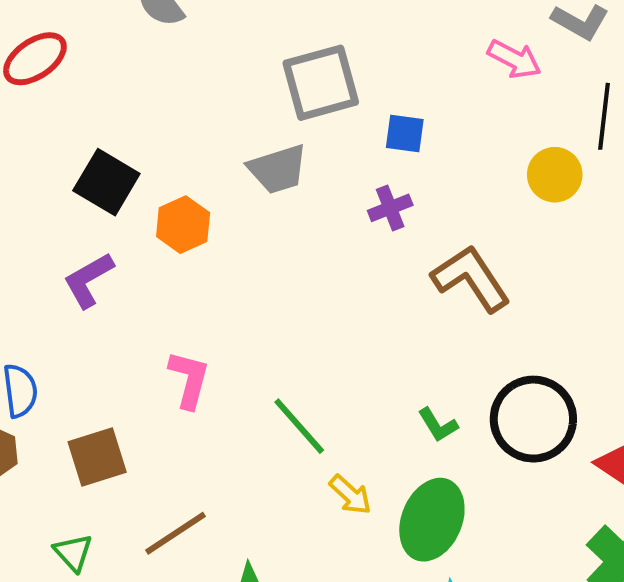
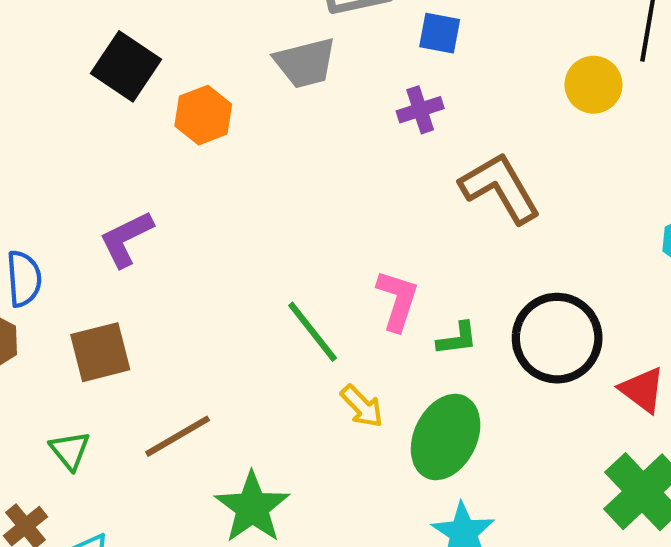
purple L-shape: (88, 280) -> (126, 239), moved
pink L-shape: (189, 380) -> (397, 300), moved
green L-shape: (438, 425) -> (457, 339), turned -69

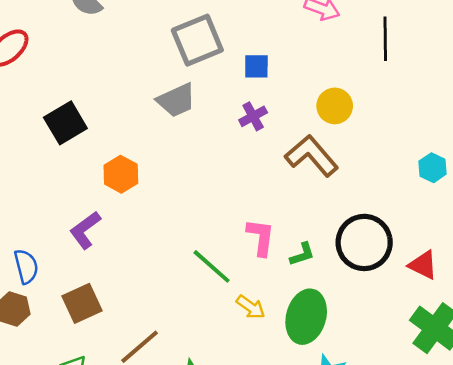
black square: (126, 66) -> (65, 123), turned 36
yellow circle: (594, 85) -> (335, 106), moved
orange hexagon: (203, 115) -> (121, 174), moved

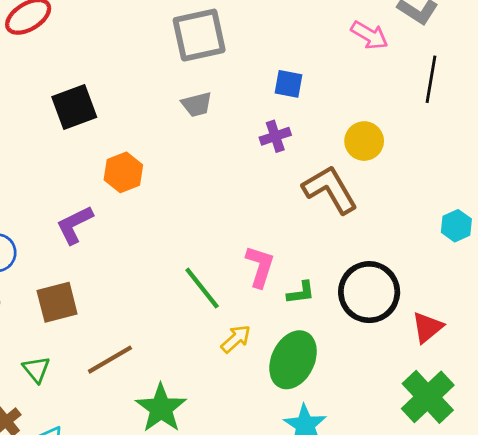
gray square: (197, 40) -> (199, 35), moved
gray trapezoid: (176, 100) -> (197, 104), size x0.7
red triangle: (423, 265) -> (427, 327), turned 44
yellow arrow: (251, 307) -> (236, 339), turned -88

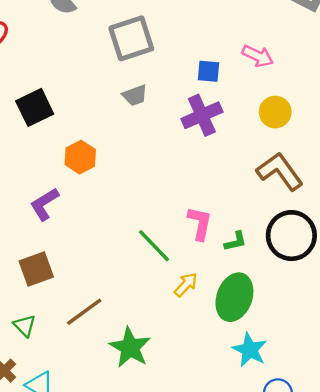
pink arrow: (369, 35) -> (258, 56), moved
purple cross: (275, 136) -> (202, 115), size x1.6
brown L-shape: (330, 190) -> (280, 171), moved

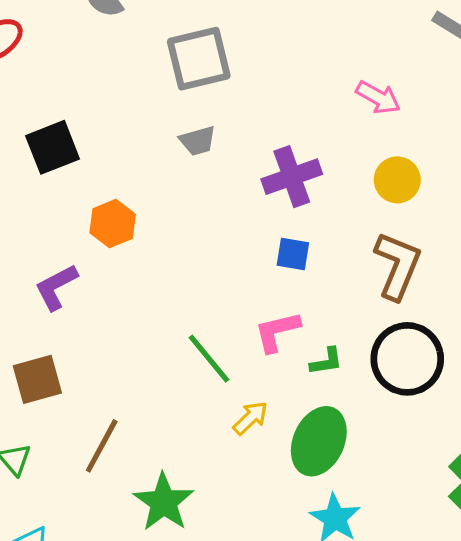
blue square: (209, 71) -> (293, 254), moved
brown L-shape: (280, 171) -> (398, 266), turned 54
pink L-shape: (200, 223) -> (277, 331), turned -120
brown line: (84, 312) -> (102, 446), turned -30

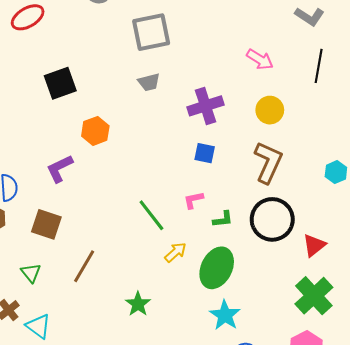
pink L-shape: (277, 331) -> (193, 200), size x0.7
brown square: (37, 379) -> (46, 224), turned 32
green star: (164, 502) -> (138, 304), moved, size x0.7

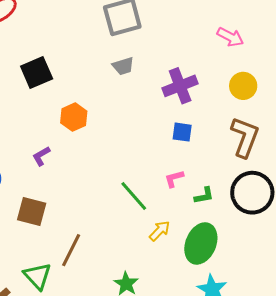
purple L-shape: (60, 169) -> (41, 156), size x0.7
green triangle: (31, 273) -> (37, 276), moved, size x1.4

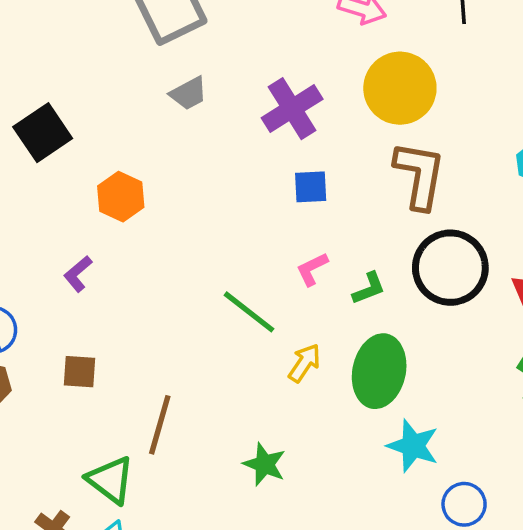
yellow circle: (243, 86) -> (400, 88), size x1.5
brown square: (32, 211) -> (80, 372), size x0.7

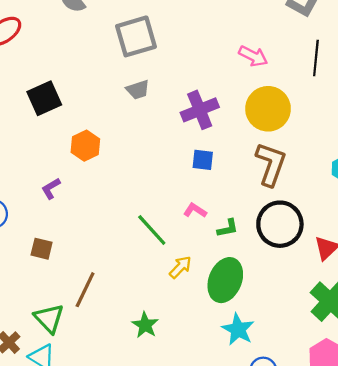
pink L-shape: (312, 269) -> (195, 210), turned 50

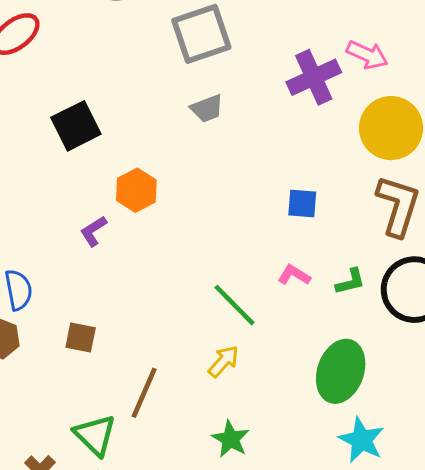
purple cross: (200, 110) -> (314, 77), moved
purple L-shape: (51, 188) -> (93, 231), moved
green L-shape: (228, 228) -> (350, 282), moved
yellow arrow: (180, 267) -> (223, 361), moved

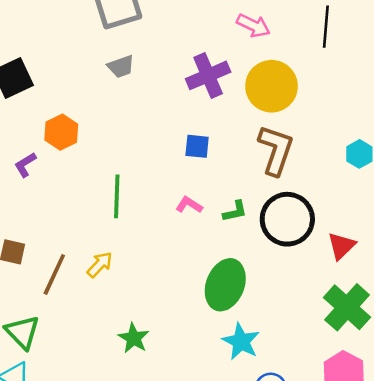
purple cross: (314, 77) -> (208, 75), moved
green line: (235, 305) -> (117, 196), moved, turned 45
yellow arrow: (223, 361) -> (100, 265), moved
brown line: (144, 393) -> (54, 274), moved

